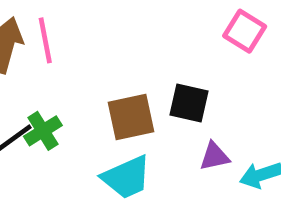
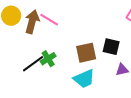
pink line: (45, 40) -> (49, 20), turned -48

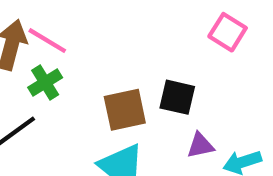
green cross: (48, 59) -> (45, 83), moved

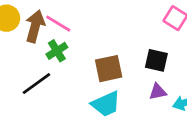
black square: (177, 97) -> (156, 60), moved

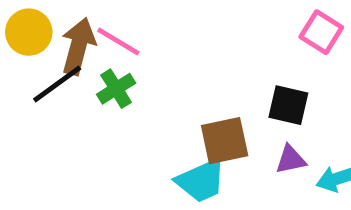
brown square: (109, 69) -> (225, 141), moved
black line: (36, 84) -> (57, 84), moved

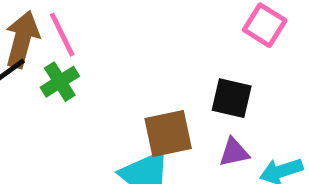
pink line: (118, 42) -> (62, 35), turned 33

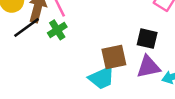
purple triangle: (234, 152) -> (148, 67), size x1.5

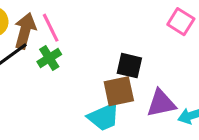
black square: (147, 39) -> (129, 66), moved

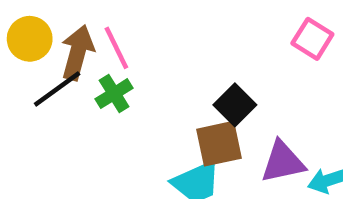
black square: (129, 66) -> (235, 105), turned 32

